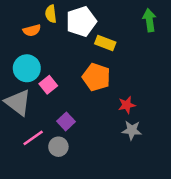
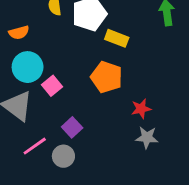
orange semicircle: (32, 30) -> (19, 33), moved

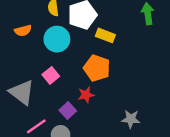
cyan circle: (28, 67) -> (57, 39), moved
red star: (141, 109) -> (86, 95), moved

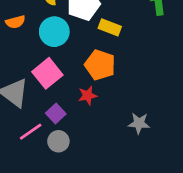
pink square: (51, 75) -> (47, 73), size x1.5
purple square: (68, 111) -> (56, 114), moved

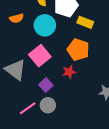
pink line: (31, 132) -> (28, 108), moved

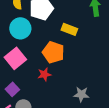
yellow rectangle: (85, 22) -> (69, 29), moved
purple square: (46, 85) -> (12, 89), moved

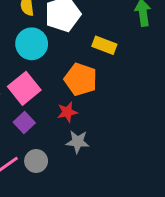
purple square: (12, 89) -> (24, 122), moved
gray star: (81, 94) -> (78, 142), moved

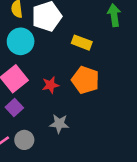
orange pentagon: (81, 79) -> (85, 80), moved
red star: (67, 112) -> (50, 85), moved

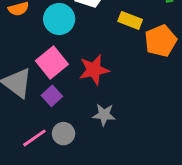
orange pentagon: (85, 80) -> (161, 41), moved, turned 30
red star: (50, 85) -> (94, 70), size x1.5

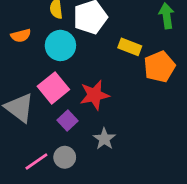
purple square: (52, 96) -> (68, 120), moved
gray star: (104, 115) -> (104, 139), turned 30

